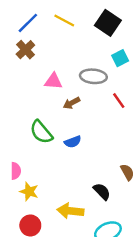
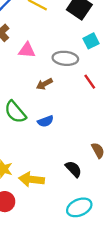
pink triangle: (53, 81) -> (27, 50), moved
yellow arrow: (70, 211) -> (32, 179), moved

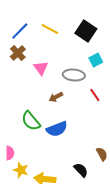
pink triangle: (27, 50) -> (41, 68), turned 49
blue semicircle: (46, 121) -> (57, 129), size x1.5

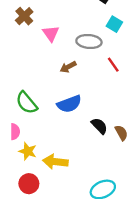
cyan square: (96, 60) -> (114, 24), turned -32
green semicircle: (31, 121) -> (27, 103), moved
black semicircle: (81, 170) -> (99, 126), moved

